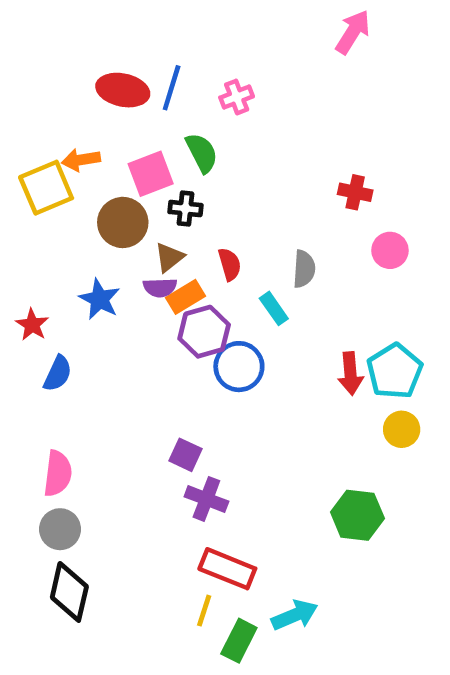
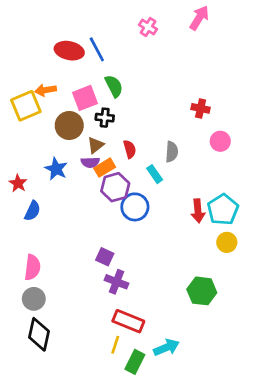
blue line: (172, 88) -> (97, 49), turned -45
pink cross: (237, 97) -> (148, 27), moved, turned -36

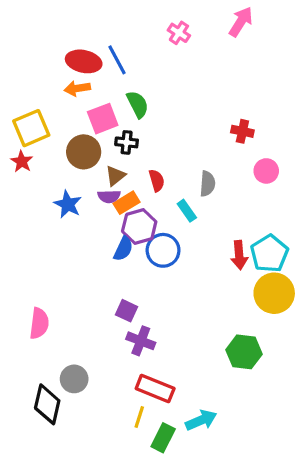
orange arrow: (46, 90) -> (77, 88), moved
red star: (18, 183) -> (22, 161), moved
blue semicircle: (32, 211) -> (123, 249), moved
yellow circle: (227, 242) -> (274, 293), size x1.6
gray circle: (34, 299) -> (74, 379), moved

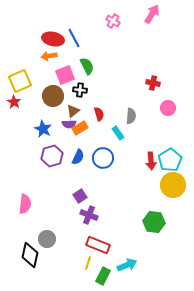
purple hexagon: (139, 227) -> (52, 156), moved
purple square: (127, 311) -> (80, 196), turned 32

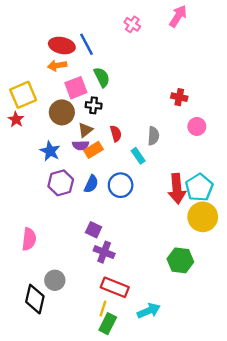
red arrow: (151, 161) -> (177, 189), size x1.4
purple square: (80, 196) -> (94, 230), turned -32
green rectangle: (103, 276) -> (108, 324), moved

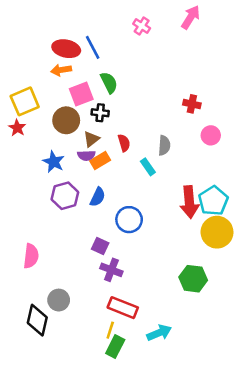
blue circle: (121, 185) -> (129, 220), moved

